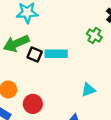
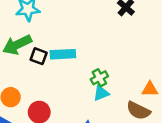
green cross: (94, 35) -> (99, 78), moved, turned 32

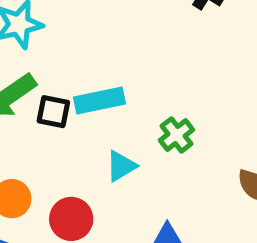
cyan triangle: (101, 93) -> (121, 166), moved

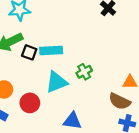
cyan triangle: (121, 166) -> (57, 82), size x1.5

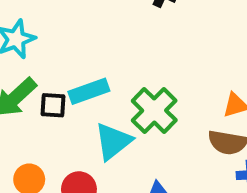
green cross: (84, 72) -> (154, 111), size x1.6

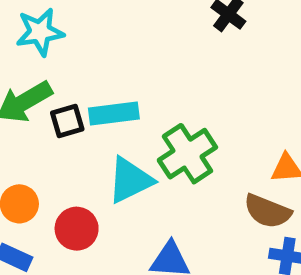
black square: (53, 105) -> (67, 121), turned -32

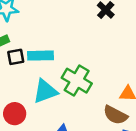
green cross: (187, 154) -> (77, 81), turned -32

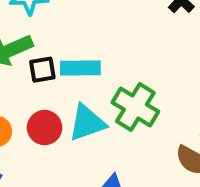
red circle: (15, 114) -> (45, 128), moved

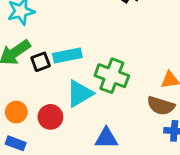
red circle: (45, 128) -> (50, 117), moved

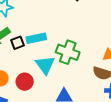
cyan triangle: (80, 93) -> (45, 65), turned -35

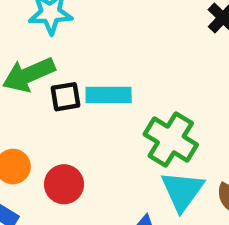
cyan triangle: (45, 65) -> (182, 191), moved

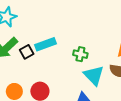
green cross: (171, 139) -> (80, 54), size x0.6

